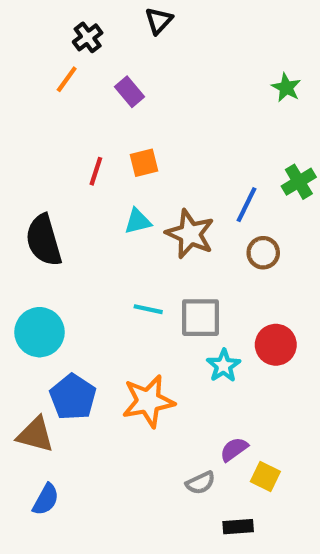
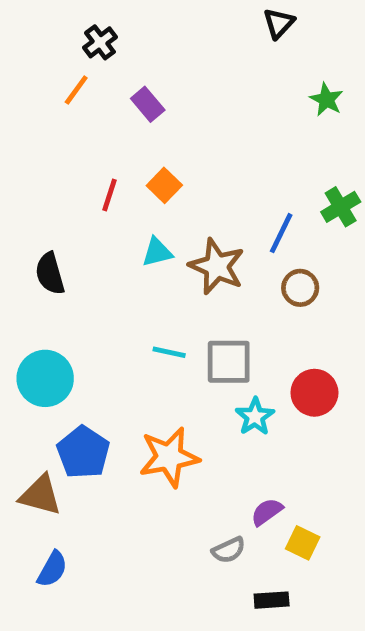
black triangle: (159, 21) -> (279, 23), moved
orange square: (144, 163) -> (164, 185), turned -32
black semicircle: (44, 240) -> (50, 274), size x0.7

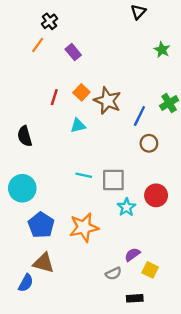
brown star: (217, 266) -> (108, 101), moved
brown triangle: (40, 495) -> (44, 263), moved

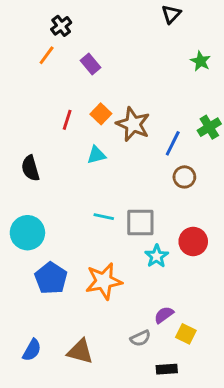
brown triangle: (44, 263) -> (80, 352), moved

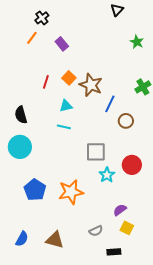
blue line: (173, 143) -> (110, 104), moved
cyan line: (104, 217) -> (64, 127), moved
cyan circle: (27, 233) -> (20, 147), moved
purple semicircle: (164, 315) -> (120, 210), moved

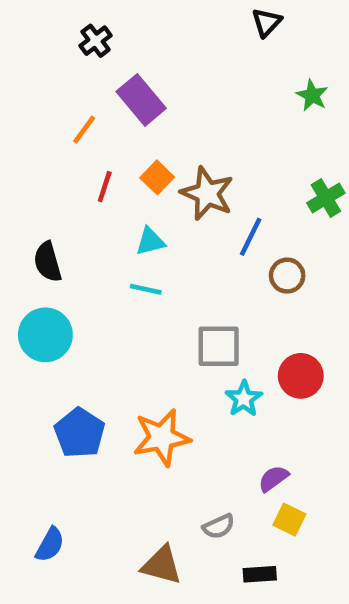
orange line: (32, 38) -> (84, 130), moved
purple rectangle: (62, 44) -> (141, 100), size x1.5
brown triangle: (55, 240) -> (162, 565), moved

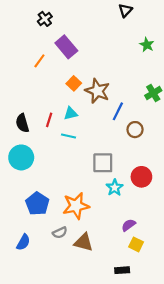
red line: (105, 187) -> (49, 120), moved
gray semicircle: (219, 526) -> (60, 233), moved
blue semicircle: (50, 545) -> (23, 242), moved
brown triangle: (162, 565) -> (83, 242), moved

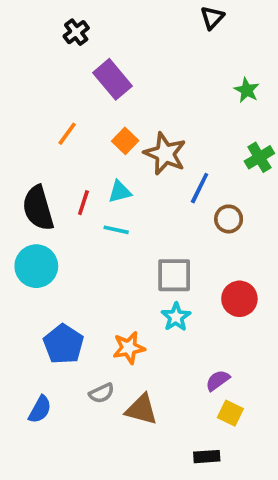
green star: (147, 45) -> (247, 90), moved
orange line: (39, 61) -> (67, 134), moved
black semicircle: (22, 123) -> (38, 208), size x1.4
cyan star: (115, 188) -> (176, 317), moved
orange star: (76, 206) -> (129, 348), size x0.7

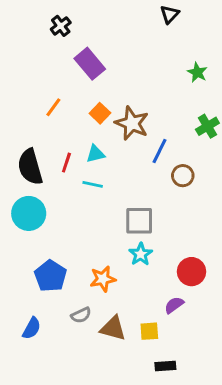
red circle: (239, 299) -> (191, 272), moved
yellow square: (230, 413) -> (149, 331), moved, turned -30

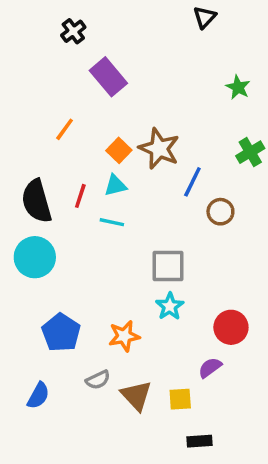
orange square: (100, 113) -> (119, 150), moved
brown triangle: (113, 328) -> (136, 396), turned 32

